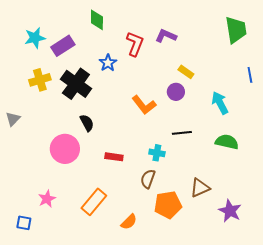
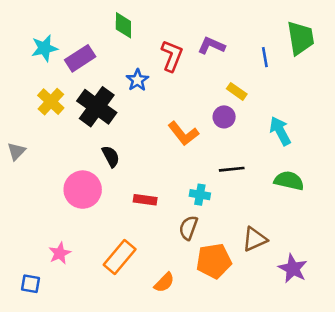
blue line: (250, 75) -> (265, 57), moved
yellow cross: (40, 80) -> (51, 102), turned -30

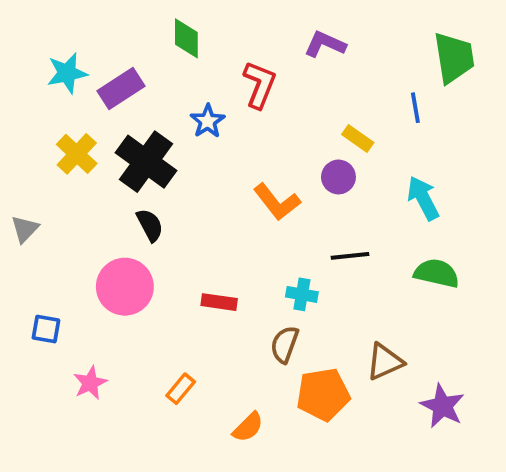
purple L-shape: (211, 46) -> (325, 44), moved
blue line: (265, 57) -> (415, 108), moved
black semicircle: (111, 156) -> (150, 225), moved
orange rectangle: (120, 257) -> (181, 389), size x0.6
blue square: (30, 284) -> (46, 329), moved

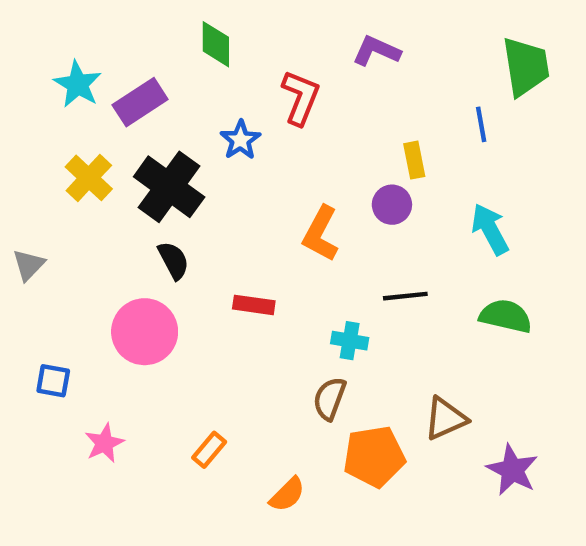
cyan star: (67, 73) -> (78, 84), turned -30
yellow rectangle: (358, 139) -> (414, 160), turned 44
orange L-shape: (277, 202) -> (321, 234), turned 66
red rectangle: (219, 302) -> (254, 305), moved

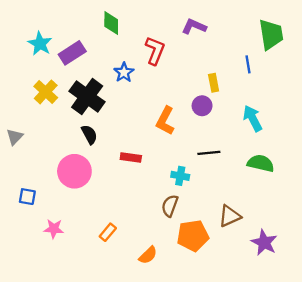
pink star: (104, 443) -> (54, 229), turned 30

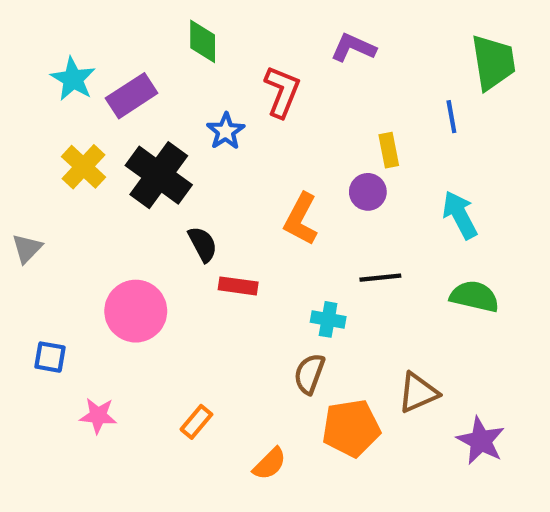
black semicircle: (89, 134) -> (203, 244), moved

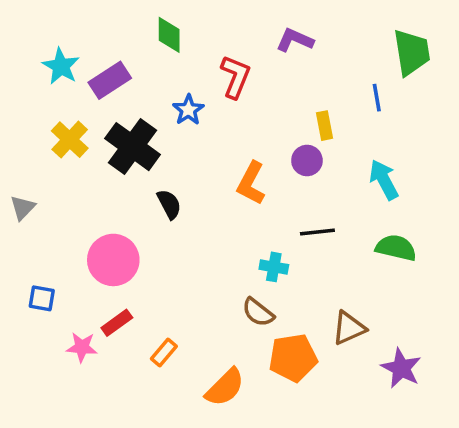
red rectangle: (238, 286) -> (117, 323), moved, turned -44
brown semicircle: (309, 374) -> (258, 312), turned -72
orange semicircle: (270, 464) -> (225, 387), size x1.4

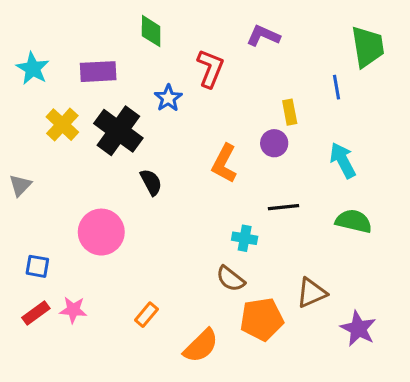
cyan star: (61, 66) -> (33, 68), moved
purple rectangle: (110, 80) -> (98, 72), turned 30
red rectangle: (117, 323) -> (36, 313), moved

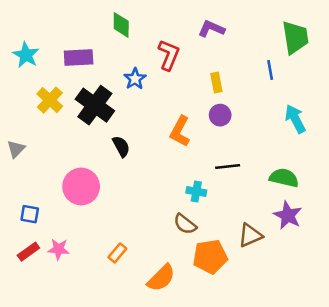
yellow rectangle: (290, 112) -> (216, 83), moved
cyan arrow: (343, 160) -> (295, 119), moved
purple star: (358, 329) -> (288, 215), moved

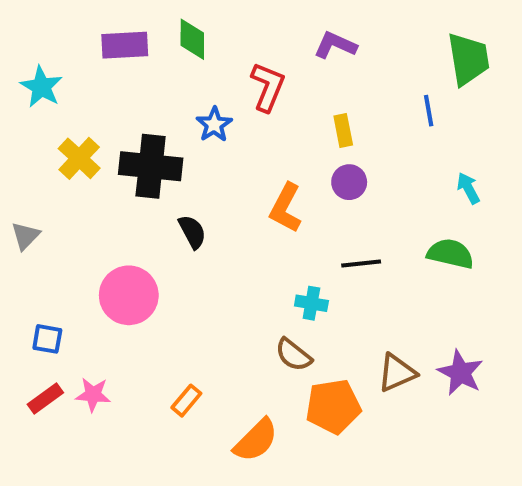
purple rectangle: (79, 57) -> (125, 45), moved
black cross: (95, 105) -> (151, 166), turned -30
cyan arrow: (295, 119) -> (468, 188), size x0.7
green semicircle: (284, 178) -> (450, 254), moved
purple star: (288, 215) -> (460, 373), moved

